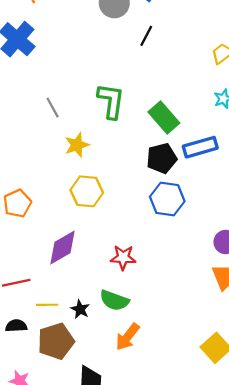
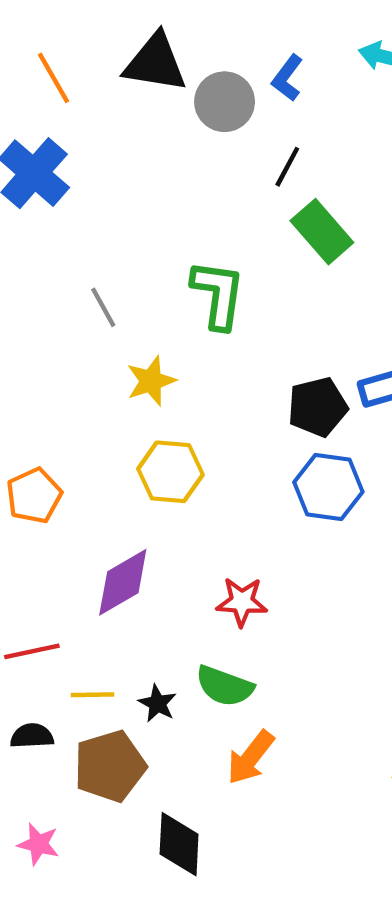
green rectangle: (164, 117) -> (322, 232), moved

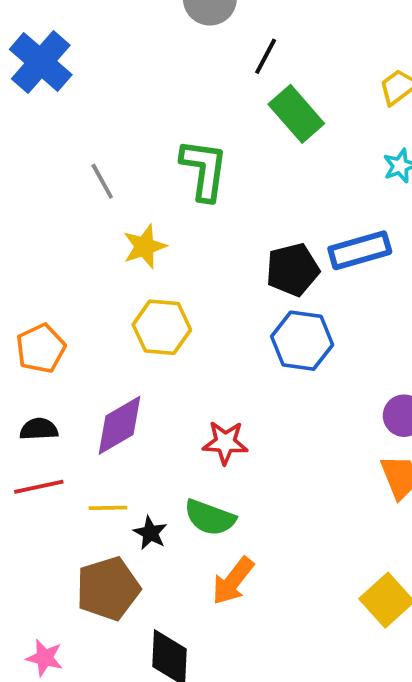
yellow line: (93, 695) -> (108, 508), moved
black semicircle: (32, 736) -> (39, 429), moved

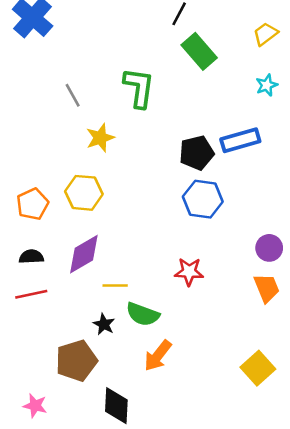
yellow hexagon: (162, 327) -> (84, 193), moved
red star: (225, 443) -> (189, 272), moved
yellow line: (108, 508) -> (115, 285), moved

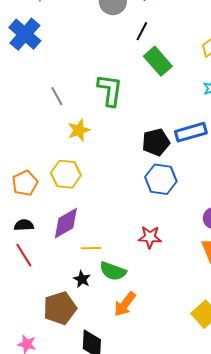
red line: (31, 294) -> (24, 255), turned 70

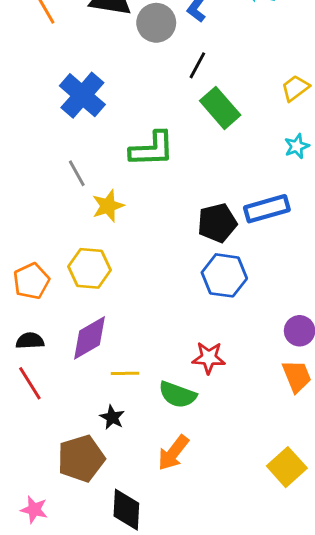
blue cross: (25, 34) -> (82, 95), moved
green L-shape: (110, 90) -> (152, 149), turned 80
gray line: (57, 96) -> (77, 173), moved
green semicircle: (113, 271) -> (177, 395), moved

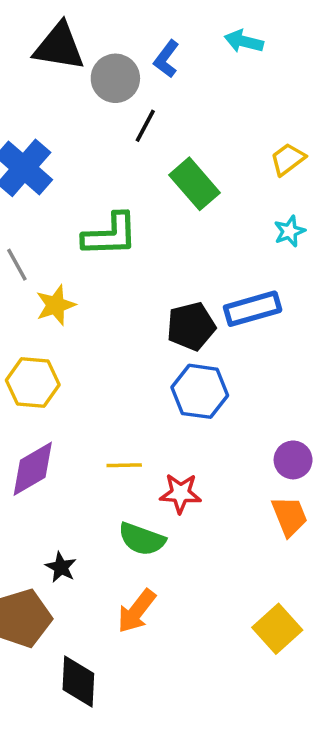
black line: (197, 65) -> (145, 126), moved
yellow line: (125, 373) -> (124, 465), moved

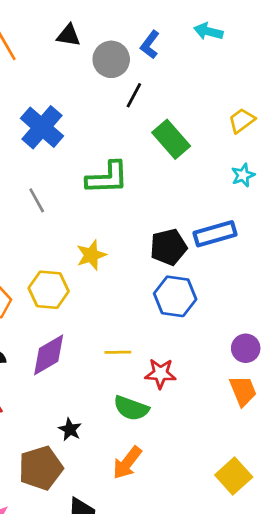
black triangle: (59, 47) -> (69, 35), size x0.6
yellow star: (56, 305) -> (91, 255), moved

